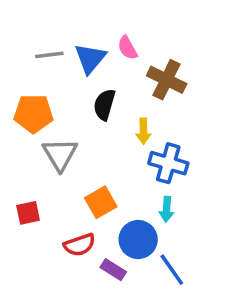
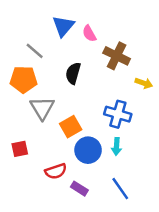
gray line: (49, 55) -> (35, 51), moved, turned 48
blue triangle: (90, 58) -> (63, 26), moved
yellow arrow: (143, 131) -> (144, 83), moved, turned -70
orange square: (101, 202) -> (71, 127), moved
blue circle: (138, 240) -> (88, 150), moved

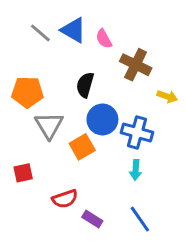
blue triangle: (63, 26) -> (74, 30), turned -40
gray line: (35, 51) -> (40, 33), moved
blue circle: (88, 150) -> (102, 119), moved

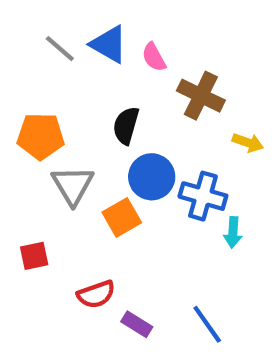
cyan arrow: (136, 170) -> (233, 232), moved

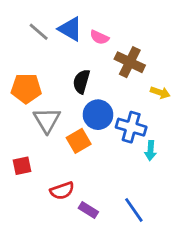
pink semicircle: (154, 57) -> (99, 37), turned -36

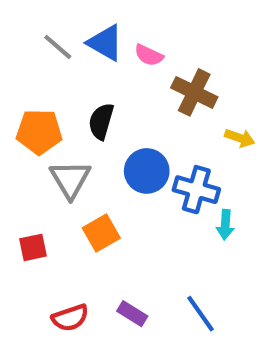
black semicircle: (81, 81) -> (101, 121), moved
orange square: (79, 141) -> (101, 233), moved
red semicircle: (62, 191) -> (70, 318), moved

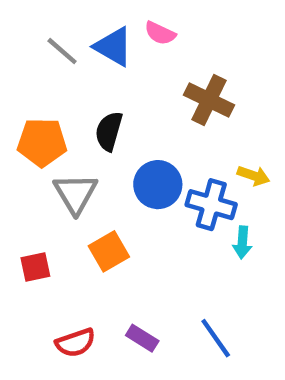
pink semicircle: (149, 55) -> (160, 33), moved
yellow arrow: (240, 138) -> (254, 176), moved

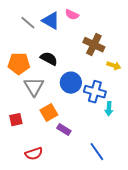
black semicircle: (109, 131) -> (49, 59), turned 102
yellow arrow: (254, 176) -> (114, 66), moved
purple rectangle: (142, 338) -> (64, 130), moved

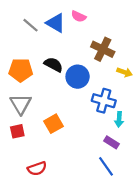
blue circle: (71, 83) -> (78, 77), moved
gray triangle: (34, 87) -> (21, 104), moved
purple rectangle: (64, 130) -> (111, 142), moved

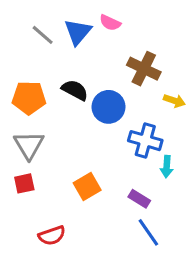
blue triangle: (56, 23) -> (78, 32), turned 40
orange square: (53, 124) -> (87, 186), moved
purple rectangle: (111, 142) -> (139, 199), moved

